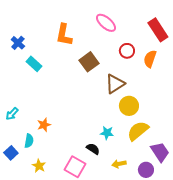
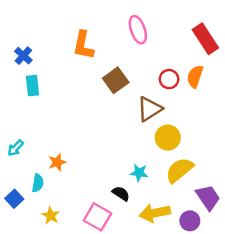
pink ellipse: (106, 23) -> (138, 30), turned 30
red circle: (127, 51) -> (169, 79), moved
cyan rectangle: (34, 64) -> (33, 86), moved, turned 42
yellow arrow: (119, 164) -> (155, 213), size x1.6

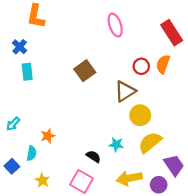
orange L-shape: (83, 45) -> (36, 16), moved
brown square: (116, 80) -> (85, 71), moved
black semicircle: (121, 193) -> (93, 156), moved

